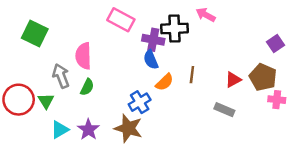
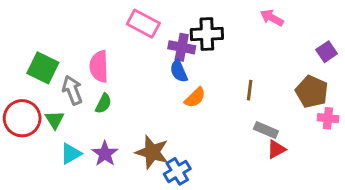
pink arrow: (206, 15) -> (272, 18), moved
green square: (35, 33) -> (43, 68), moved
brown line: (192, 75) -> (250, 90), moved
red triangle: (233, 80) -> (276, 149), moved
blue cross: (140, 102) -> (177, 171), moved

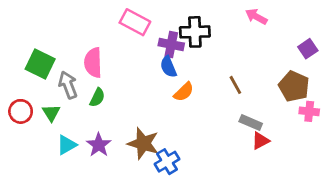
brown line: (250, 90) -> (235, 85), turned -36
red circle: (22, 118) -> (21, 111), size x0.7

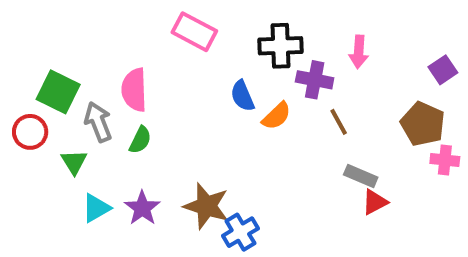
pink arrow: (256, 17) -> (359, 52), moved, turned -115
purple cross: (171, 44) -> (315, 80), moved
orange semicircle: (184, 92) -> (277, 116), moved
red circle: (21, 111) -> (30, 132), moved

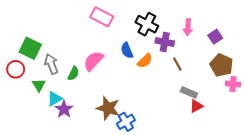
black cross: (281, 46) -> (147, 24), turned 30
purple square: (443, 70) -> (215, 37), moved
pink semicircle: (134, 90) -> (93, 61), moved, turned 45
cyan triangle: (96, 208) -> (54, 99), moved
purple star: (142, 208) -> (64, 109), moved

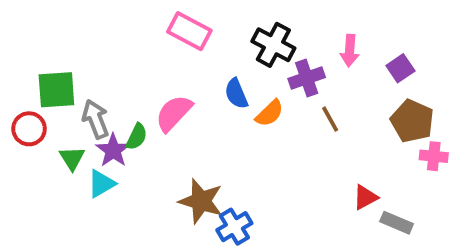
purple cross: (165, 42) -> (307, 78), turned -30
green square: (30, 48) -> (56, 90), turned -30
gray rectangle: (189, 92) -> (397, 223), moved
purple star: (64, 109) -> (113, 150), moved

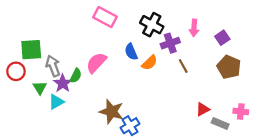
pink cross: (434, 156) -> (241, 112), moved

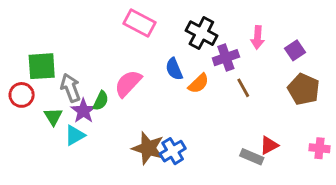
gray rectangle: (220, 123) -> (252, 157), moved
blue cross: (130, 126) -> (173, 151), moved

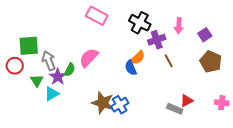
blue semicircle: (174, 69) -> (131, 68), moved

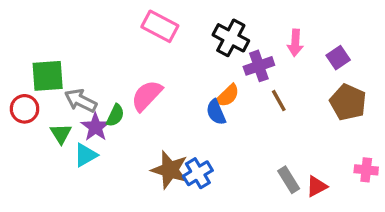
gray arrow: (49, 61) -> (81, 101), turned -42
red triangle: (187, 101) -> (317, 186), moved
gray rectangle: (175, 109) -> (289, 180), turned 35

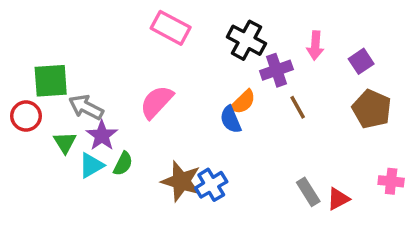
green semicircle: (115, 115) -> (123, 164), moved

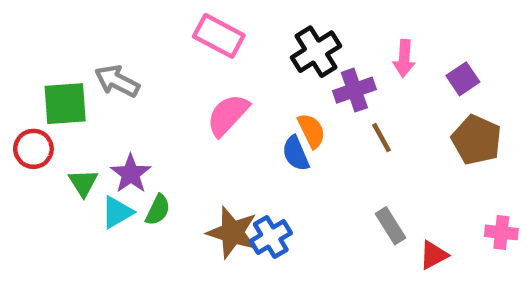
black cross: (246, 40) -> (316, 52), turned 30
pink semicircle: (157, 102) -> (228, 115), moved
orange semicircle: (243, 102) -> (311, 131), turned -72
gray arrow: (86, 107) -> (117, 81), moved
gray rectangle: (308, 192) -> (391, 226), moved

